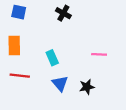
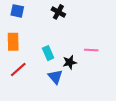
red line: (20, 76) -> (18, 69), turned -48
black star: (87, 87) -> (70, 62), moved

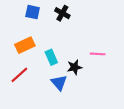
blue square: (17, 11) -> (33, 12), moved
orange rectangle: (13, 42) -> (25, 45), moved, turned 66

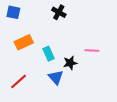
blue square: (33, 12) -> (13, 12), moved
red line: (19, 75) -> (19, 81), moved

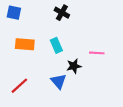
orange rectangle: (24, 42) -> (25, 44), turned 30
cyan rectangle: (49, 54) -> (56, 45), moved

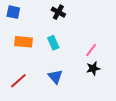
pink line: (97, 53) -> (91, 50), turned -56
black star: (74, 66) -> (93, 68), moved

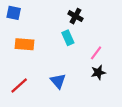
black cross: (58, 12) -> (75, 16), moved
cyan rectangle: (53, 43) -> (68, 38), moved

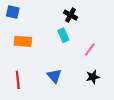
black star: (98, 72) -> (93, 77), moved
red line: (19, 85) -> (18, 80), turned -54

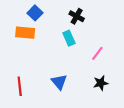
blue square: (13, 12) -> (35, 13), moved, turned 32
orange rectangle: (23, 41) -> (25, 33), moved

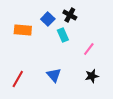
blue square: (35, 13) -> (48, 19), moved
red line: (20, 86) -> (18, 79), turned 36

